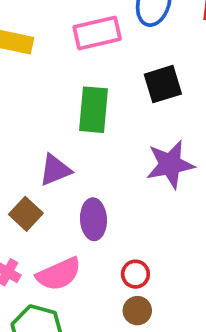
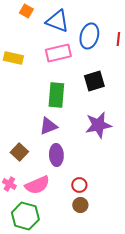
purple triangle: (55, 170) -> (48, 126), moved

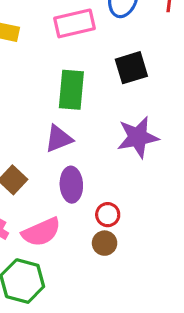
red circle: (79, 185) -> (108, 215), moved
brown circle: (80, 205) -> (105, 243), moved

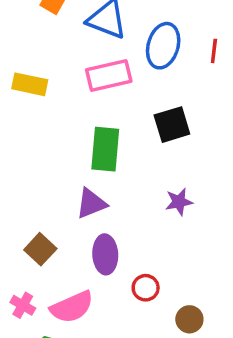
purple star: (138, 137) -> (179, 202), size x0.6
brown circle: (105, 243) -> (189, 319), moved

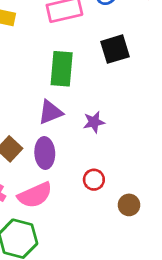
purple star: (179, 202) -> (94, 122), moved
purple ellipse: (105, 254) -> (45, 153), moved

